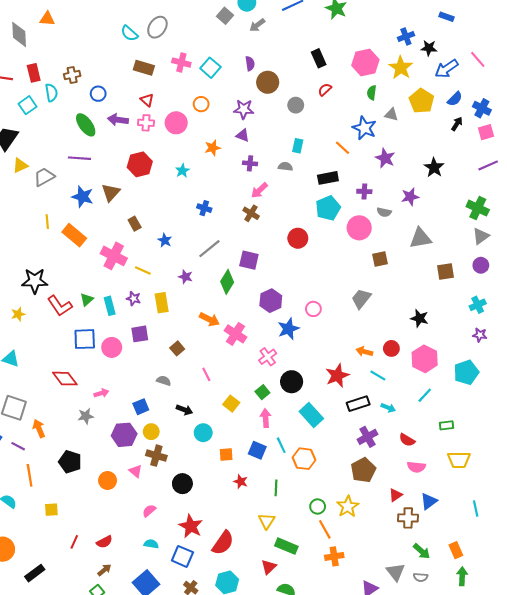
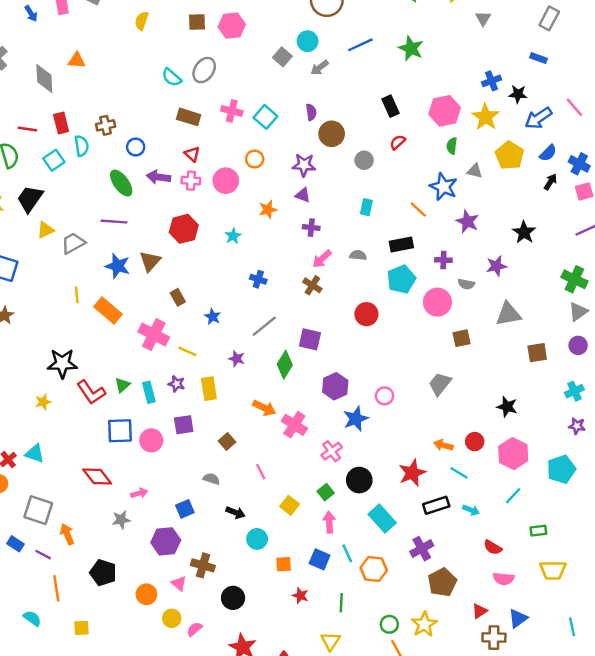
gray semicircle: (285, 166) -> (358, 255), moved
yellow circle: (151, 432) -> (172, 618), moved
purple cross: (367, 437) -> (422, 549), moved

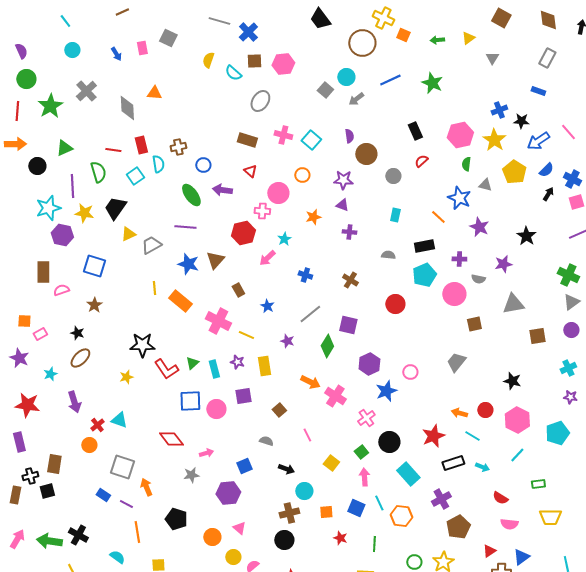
cyan semicircle: (172, 77) -> (233, 73), moved
pink cross: (191, 181) -> (262, 211), moved
pink arrow: (322, 259) -> (267, 258), moved
brown cross: (203, 565) -> (289, 513), moved, turned -30

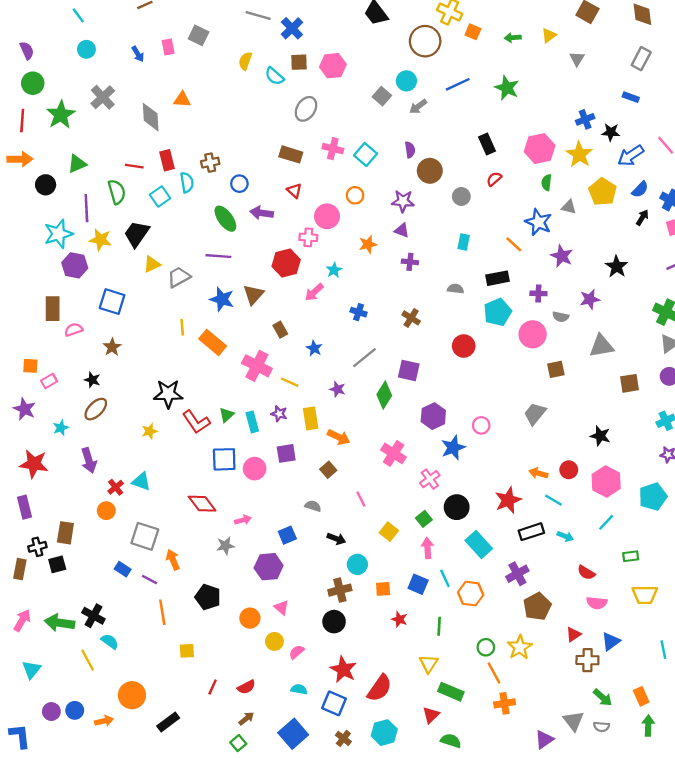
orange arrow: (310, 382) -> (339, 437), moved
cyan semicircle: (117, 557) -> (110, 641), moved

